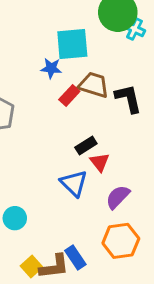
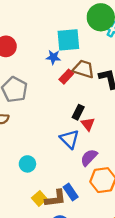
black rectangle: (86, 145) -> (78, 112), turned -32
purple semicircle: (118, 197) -> (89, 157), moved

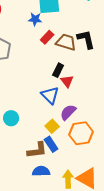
brown trapezoid: (84, 69) -> (66, 42), moved
yellow square: (39, 198) -> (52, 126), moved

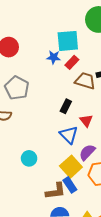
red rectangle: (47, 37) -> (72, 62), moved
black rectangle: (58, 70) -> (66, 106), moved
yellow square: (52, 126) -> (71, 167), size x1.5

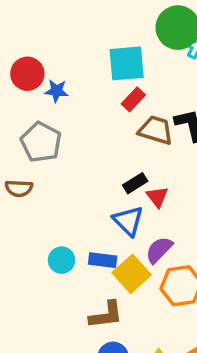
blue star: (54, 57) -> (56, 91), moved
black rectangle: (66, 106) -> (135, 183), moved, turned 32
blue rectangle: (70, 185) -> (103, 260), moved, turned -49

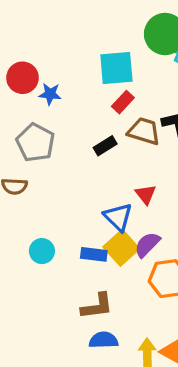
black rectangle: (135, 183) -> (105, 146), moved
cyan circle: (62, 260) -> (42, 251), moved
yellow square: (132, 274) -> (121, 248), moved

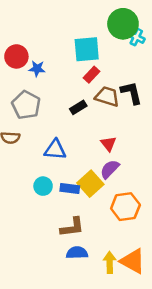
blue triangle: (118, 217) -> (55, 150), moved, turned -40
purple semicircle: (147, 245) -> (110, 169), moved
cyan circle: (42, 251) -> (43, 186), moved

